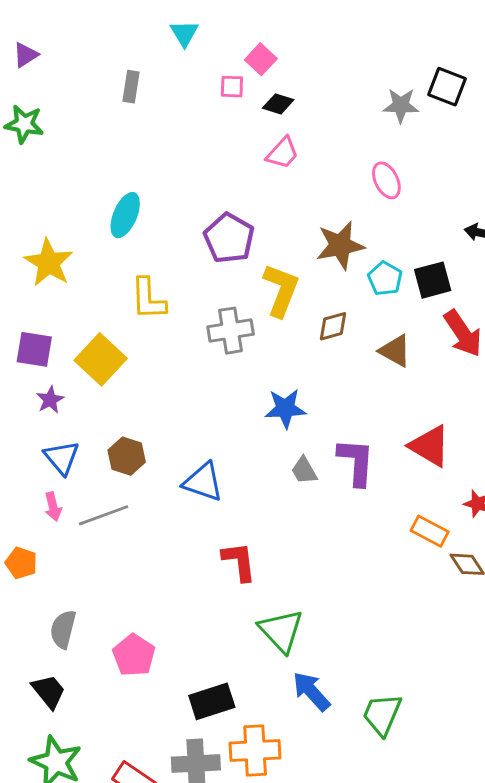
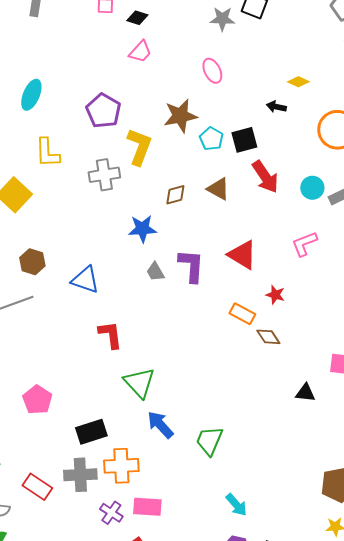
brown diamond: (333, 326) -> (175, 195), moved

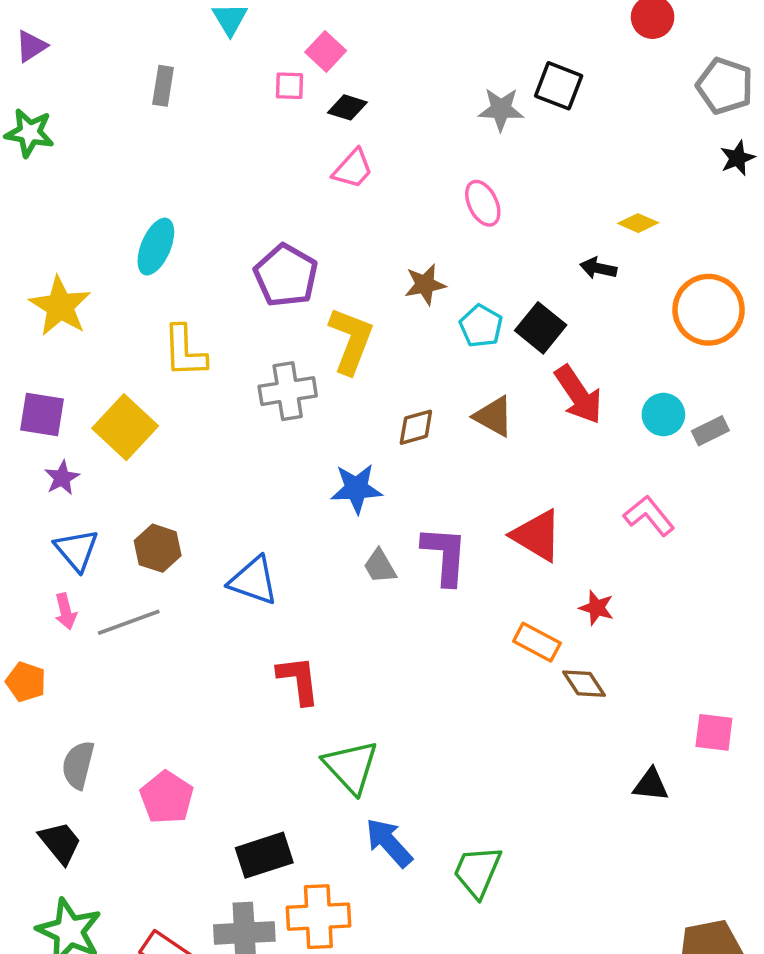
brown star: (180, 116) -> (425, 284), size x0.7
black square: (244, 140) -> (541, 328), turned -36
pink L-shape: (304, 244) -> (649, 516), turned 72

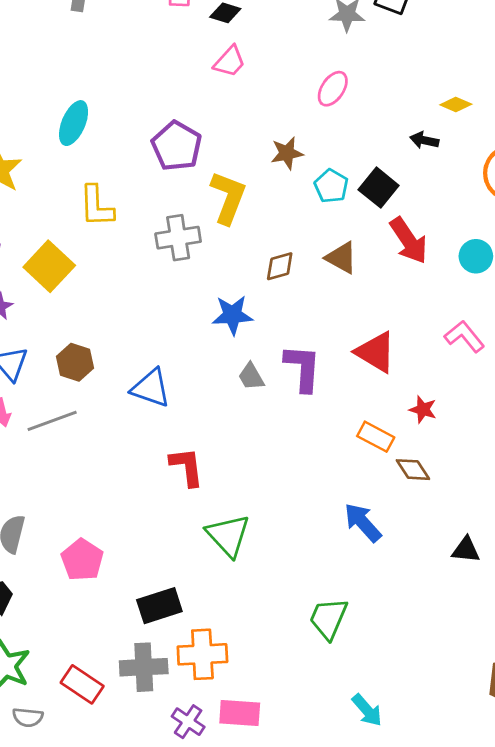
pink ellipse: (483, 203) -> (333, 89), turned 60
blue arrow: (389, 843) -> (363, 523), moved

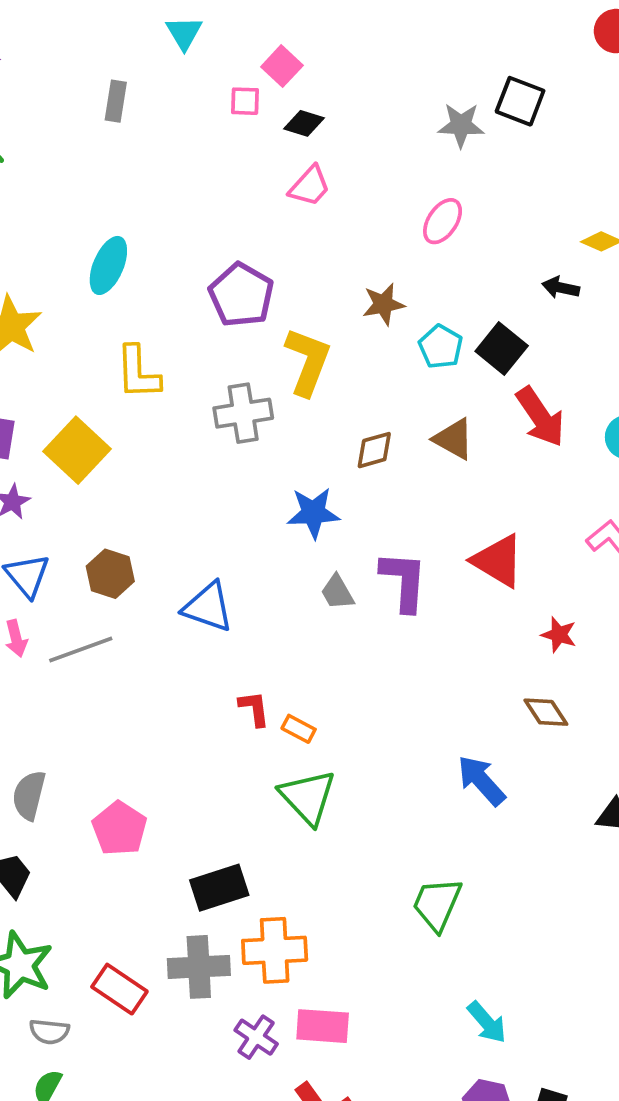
orange rectangle: (376, 437) -> (299, 729), moved, size x0.7
red L-shape: (187, 467) -> (254, 708), size x0.7

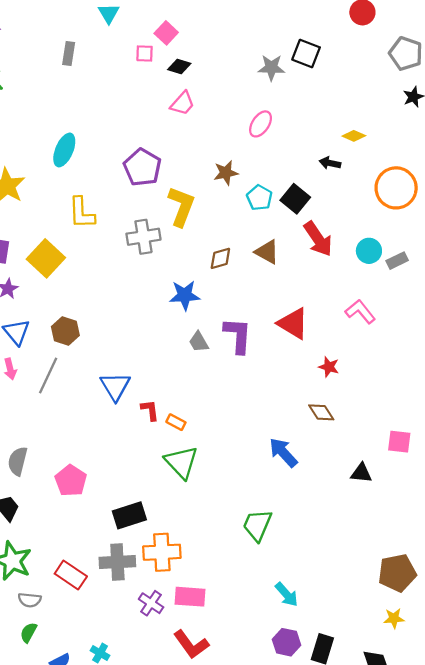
blue triangle: (208, 607) -> (115, 386), moved, turned 40
gray line: (81, 649) -> (48, 375), turned -45

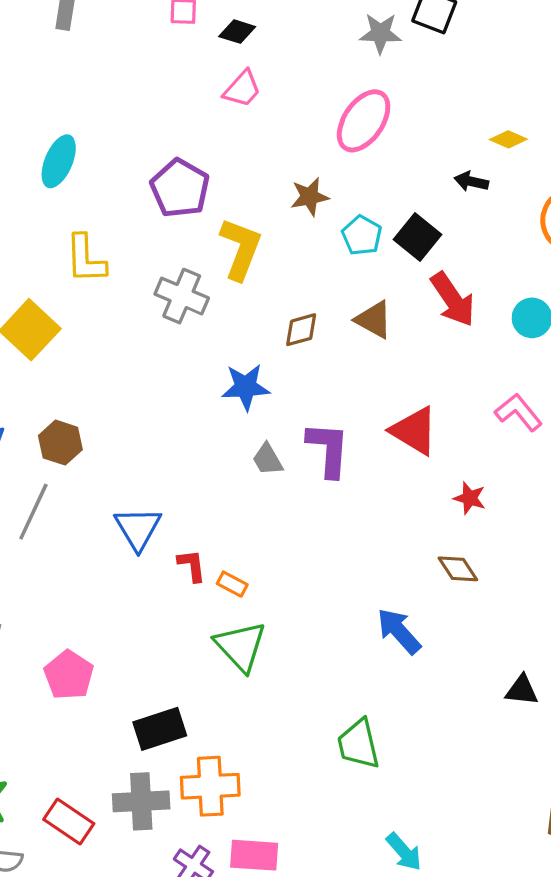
pink ellipse: (261, 124) -> (364, 121), size x1.5
gray cross: (143, 237) -> (182, 296), turned 32
black triangle: (361, 473) -> (522, 690), moved
green trapezoid: (257, 525) -> (358, 744), turned -36

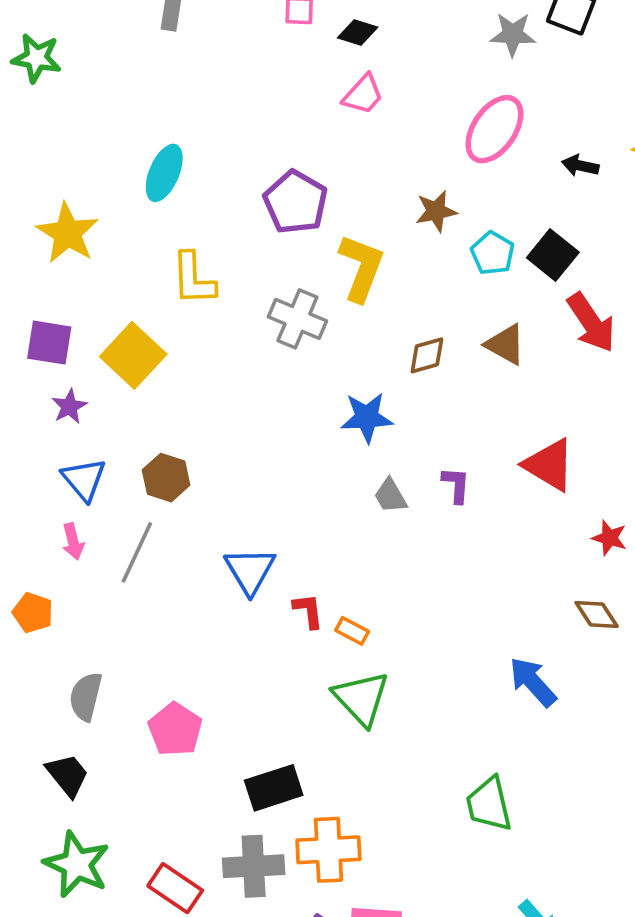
black arrow: (471, 181) -> (580, 166), moved
purple L-shape: (328, 449) -> (456, 485), size x0.6

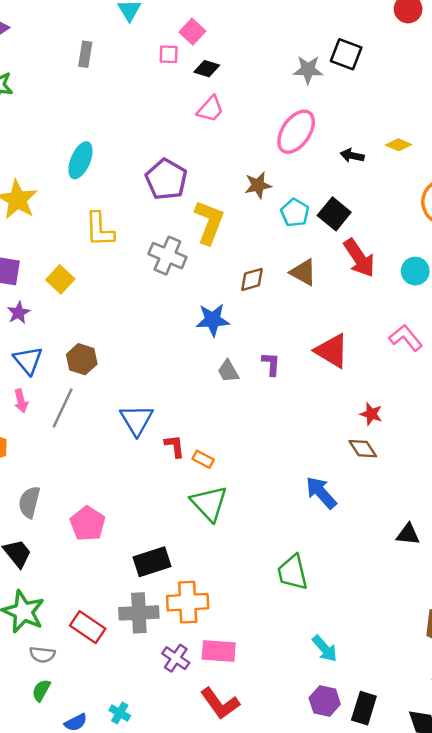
yellow square: (133, 355) -> (60, 279), size x0.7
red star: (609, 538) -> (371, 414), moved

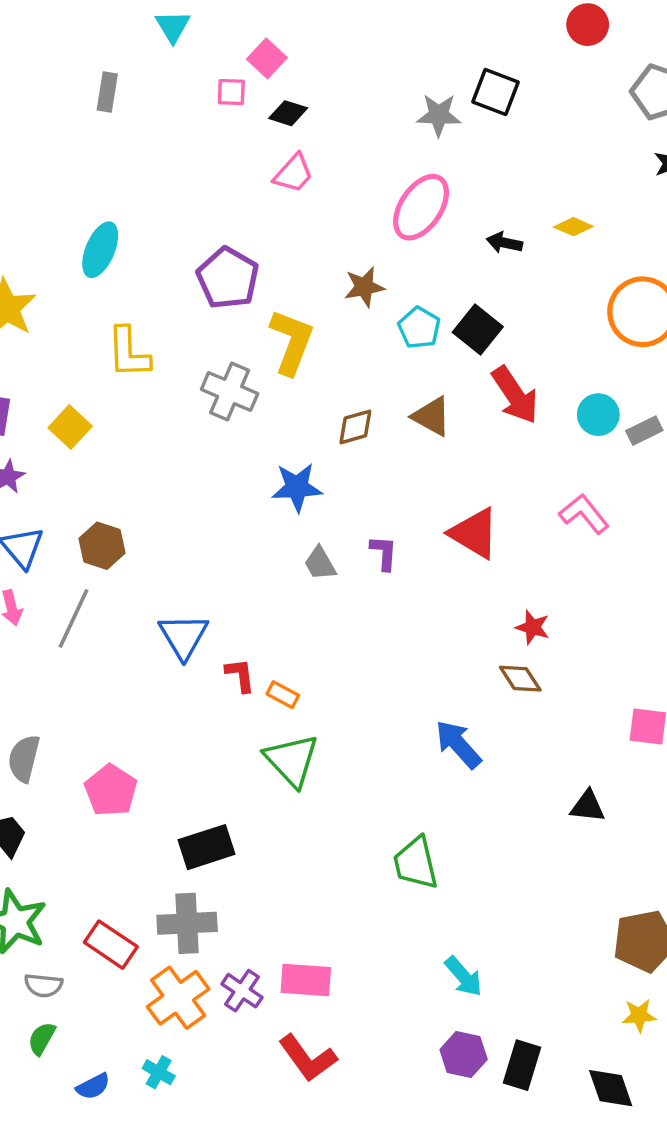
orange cross: (188, 602) -> (178, 998), moved, turned -33

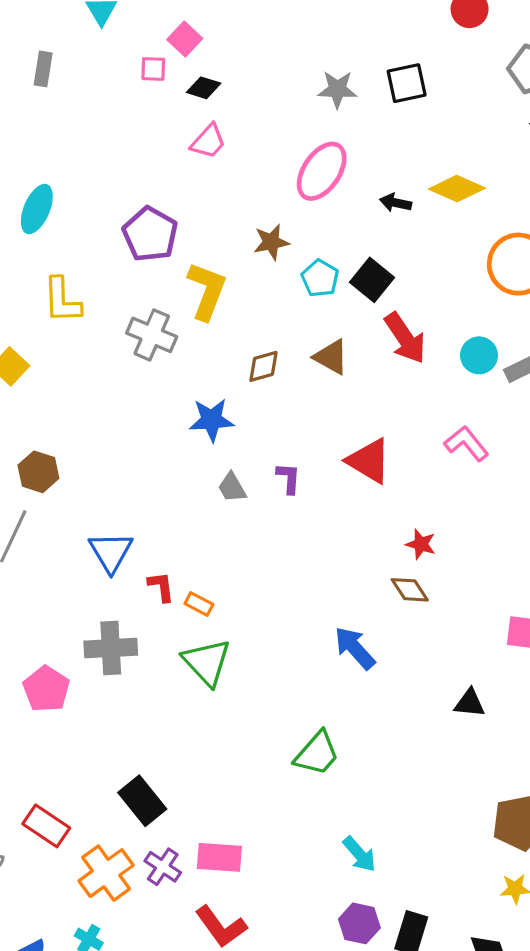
black square: (495, 92) -> (407, 83), moved, turned -33
yellow diamond: (573, 227) -> (457, 189), size x1.6
black rectangle: (207, 847) -> (142, 801), moved, turned 69
green trapezoid: (416, 863) -> (317, 753), turned -126
gray cross: (187, 923) -> (111, 648), moved

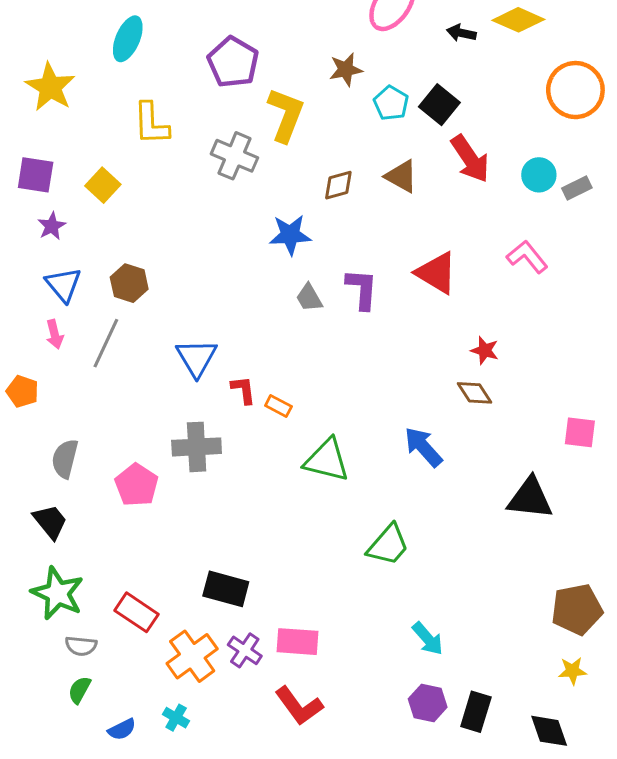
purple L-shape: (289, 478) -> (362, 289), size x1.4
green triangle: (207, 662) -> (327, 460), moved, turned -33
black triangle: (470, 703) -> (530, 498), size x1.6
black rectangle: (142, 801) -> (226, 589), turned -36

